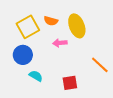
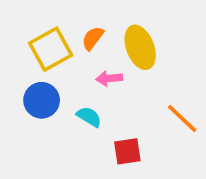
orange semicircle: (51, 21) -> (93, 38), turned 112
cyan semicircle: (36, 76) -> (89, 117), moved

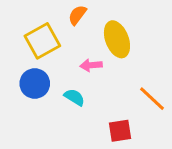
orange semicircle: (93, 38) -> (77, 15), moved
red square: (127, 151) -> (120, 131), moved

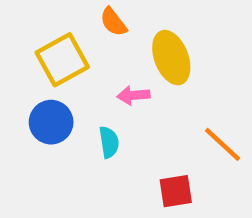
orange semicircle: (77, 15) -> (113, 22), turned -75
cyan semicircle: (74, 97) -> (109, 142), turned 50

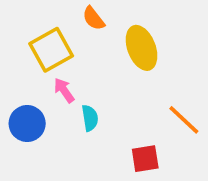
pink arrow: (133, 95) -> (64, 90), moved, turned 60
blue circle: (51, 122) -> (27, 124), moved

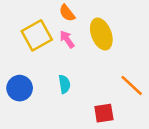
pink arrow: (64, 90) -> (67, 39), moved

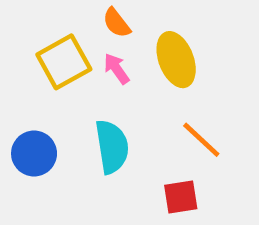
cyan semicircle: (64, 84) -> (112, 147), size x1.6
orange line: (132, 85) -> (201, 140), moved

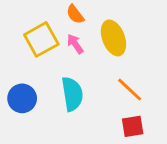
red square: (181, 197) -> (133, 126), moved

